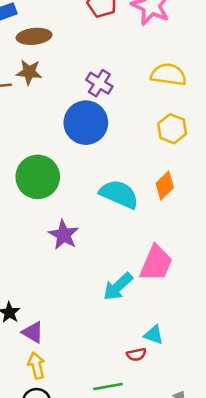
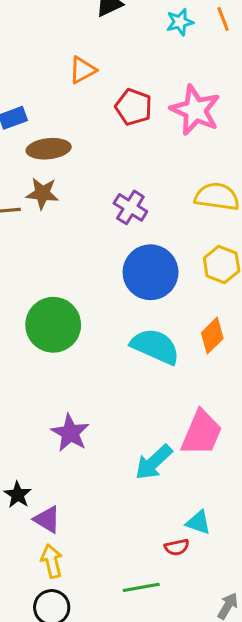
blue circle: (86, 123) -> (151, 272), moved
purple star: (64, 235) -> (70, 433), moved

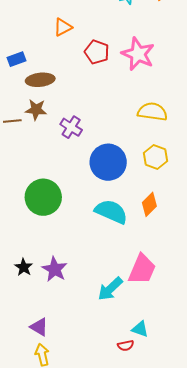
purple cross: (130, 207) -> (71, 127), moved
black star: (18, 495) -> (24, 267), moved

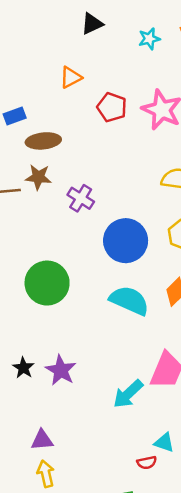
purple triangle: (39, 327) -> (42, 440), turned -36

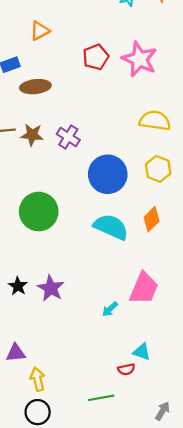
orange triangle: (71, 77) -> (40, 31), moved
red pentagon: (112, 107) -> (96, 57), turned 30
brown star: (38, 177) -> (32, 135), moved
cyan arrow: (128, 394) -> (110, 309), size x0.6
purple triangle: (42, 440) -> (16, 353), moved

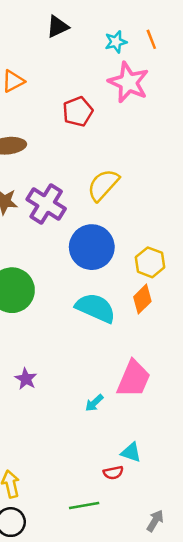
pink star: (140, 59) -> (128, 82), moved
yellow semicircle: (155, 121) -> (103, 185), moved, turned -56
purple cross: (68, 137) -> (46, 204), size x1.4
yellow hexagon: (158, 169) -> (150, 262), moved
purple star: (51, 288) -> (26, 379), size x0.7

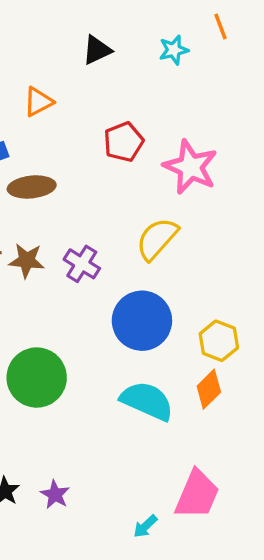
black triangle: (58, 27) -> (97, 50), moved
orange line: (151, 39) -> (221, 27), moved
pink star: (128, 82) -> (190, 167), moved
purple cross: (46, 204) -> (82, 264), size x0.7

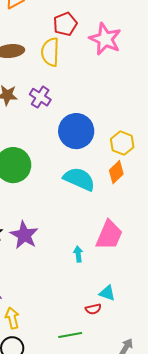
yellow semicircle: (157, 239) -> (50, 52), moved, turned -40
purple star: (55, 495) -> (24, 235), size x1.6
cyan arrow: (145, 526) -> (78, 254), turned 126

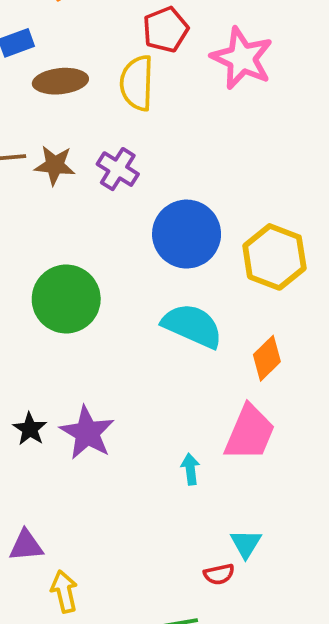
yellow hexagon: (122, 143) -> (274, 257), size x1.4
orange diamond: (116, 172) -> (267, 358), moved
cyan triangle: (107, 293) -> (246, 544), turned 42

